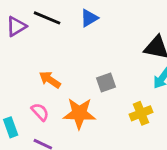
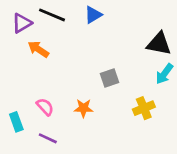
orange arrow: (50, 80) -> (38, 49), moved
orange star: (79, 113) -> (83, 108), size x0.6

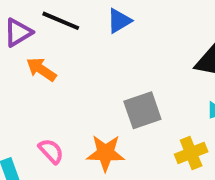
gray square: (110, 78) -> (142, 110), size x1.4
orange star: (83, 108) -> (106, 153), size x1.4

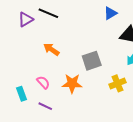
blue triangle: (119, 21) -> (110, 13), moved
orange arrow: (41, 69) -> (51, 49), moved

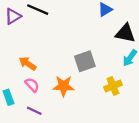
orange arrow: (51, 49) -> (28, 64), moved

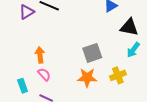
orange arrow: (28, 64) -> (40, 55), turned 49
orange star: (64, 86) -> (87, 77), moved

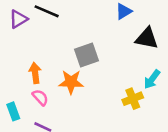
cyan arrow: (133, 50) -> (152, 79), moved
gray square: (92, 53) -> (86, 55), moved
orange star: (87, 77) -> (71, 82), moved

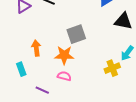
pink semicircle: (40, 97) -> (64, 76), moved, turned -32
cyan rectangle: (13, 111) -> (21, 69), moved

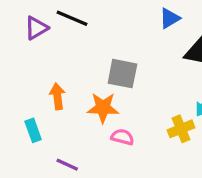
gray square: (76, 34) -> (122, 74), turned 30
pink semicircle: (64, 76) -> (122, 137), moved

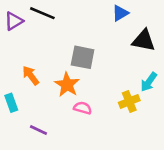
orange arrow: (57, 96) -> (31, 75), turned -30
orange star: (103, 108) -> (67, 85), turned 30

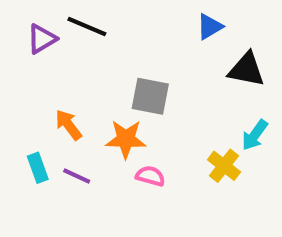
orange star: (67, 85) -> (126, 139), turned -30
yellow cross: (129, 101) -> (224, 166), turned -30
purple line: (38, 130) -> (77, 176), moved

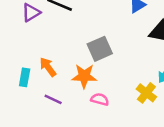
gray square: (150, 96) -> (100, 49), turned -35
cyan rectangle: (38, 168) -> (25, 77), moved, turned 30

